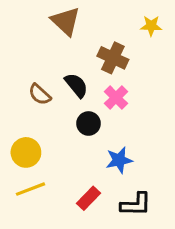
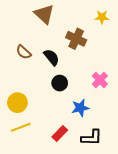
brown semicircle: (40, 94) -> (24, 52), moved
pink cross: (116, 98) -> (100, 80), moved

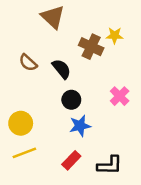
yellow star: (102, 17) -> (115, 35), moved
blue star: (80, 108) -> (80, 126), moved

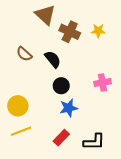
brown cross: (91, 47) -> (70, 32), moved
pink cross: (120, 96) -> (102, 83), turned 35

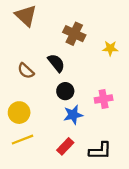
brown triangle: (45, 15) -> (26, 16), moved
yellow star: (98, 31) -> (110, 48), moved
brown semicircle: (24, 54) -> (26, 71), moved
pink cross: (102, 83) -> (104, 99), moved

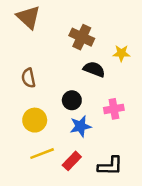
black semicircle: (56, 63) -> (94, 69), moved, turned -30
brown semicircle: (26, 71) -> (28, 78), turned 36
yellow circle: (19, 113) -> (35, 120), moved
yellow line: (22, 140) -> (42, 154), moved

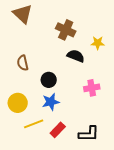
black circle: (72, 100) -> (49, 80), moved
yellow circle: (35, 120) -> (18, 103), moved
blue star: (81, 126) -> (51, 102), moved

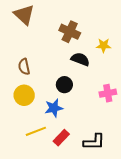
black circle: (49, 80) -> (64, 85), moved
pink cross: (92, 88) -> (108, 93), moved
yellow circle: (18, 103) -> (24, 95), moved

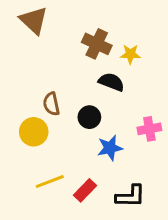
yellow star: (104, 45) -> (130, 54), moved
brown semicircle: (24, 67) -> (51, 104), moved
blue star: (54, 108) -> (110, 148), moved

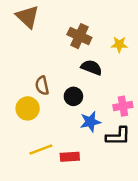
yellow star: (130, 54) -> (119, 44), moved
red rectangle: (85, 190) -> (70, 157), turned 42
black L-shape: (130, 196) -> (118, 136), moved

